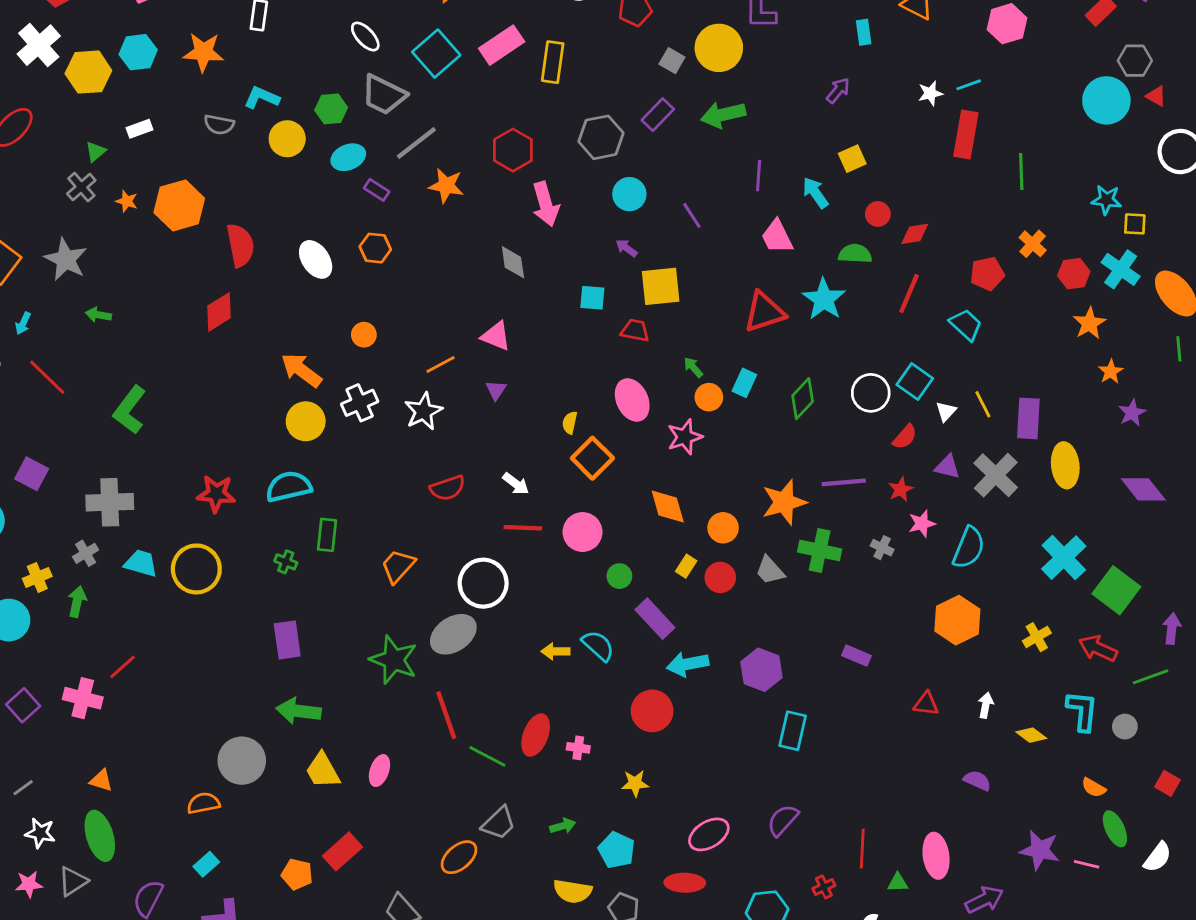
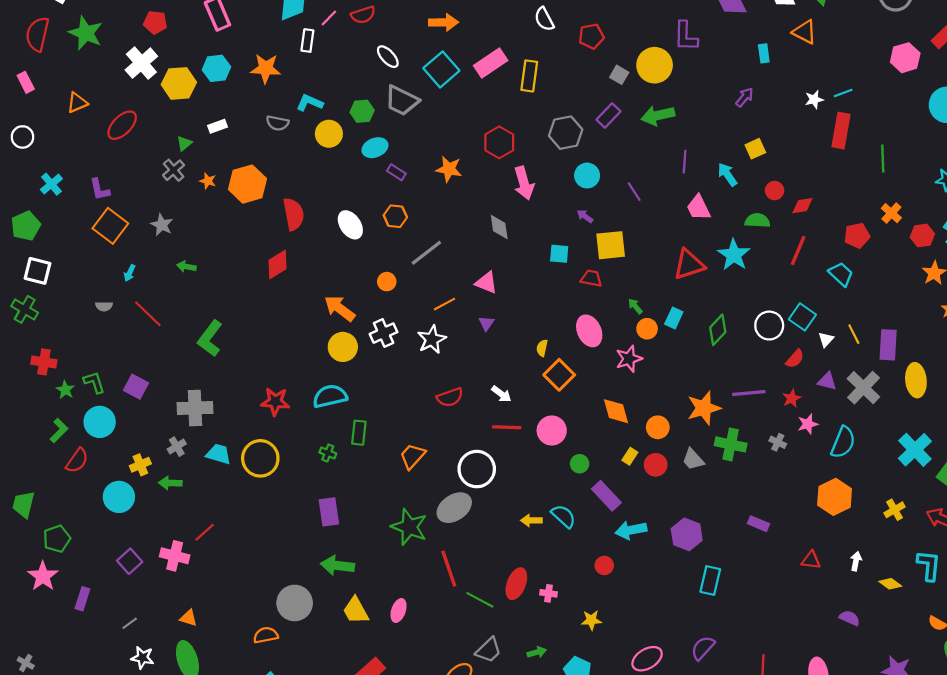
pink hexagon: (1007, 24) -> (905, 58), moved
gray line: (416, 143) -> (426, 253), moved
gray star: (66, 259) -> (162, 225), size x0.7
green arrow: (77, 602) -> (170, 483), turned -100
red circle: (652, 711) -> (604, 565), size x0.6

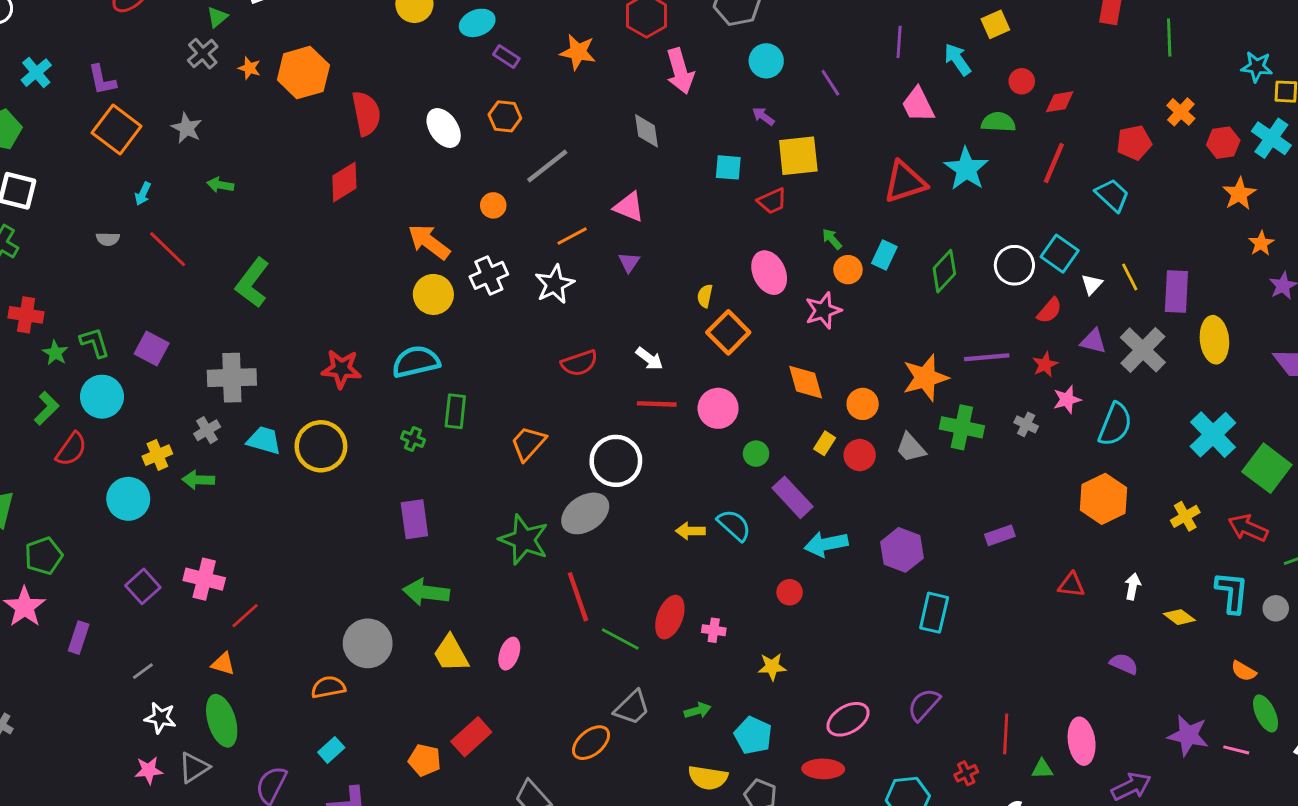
red trapezoid: (591, 278) -> (772, 201), turned 145
purple rectangle: (758, 524) -> (1000, 535), turned -42
red line: (205, 532) -> (245, 616), moved

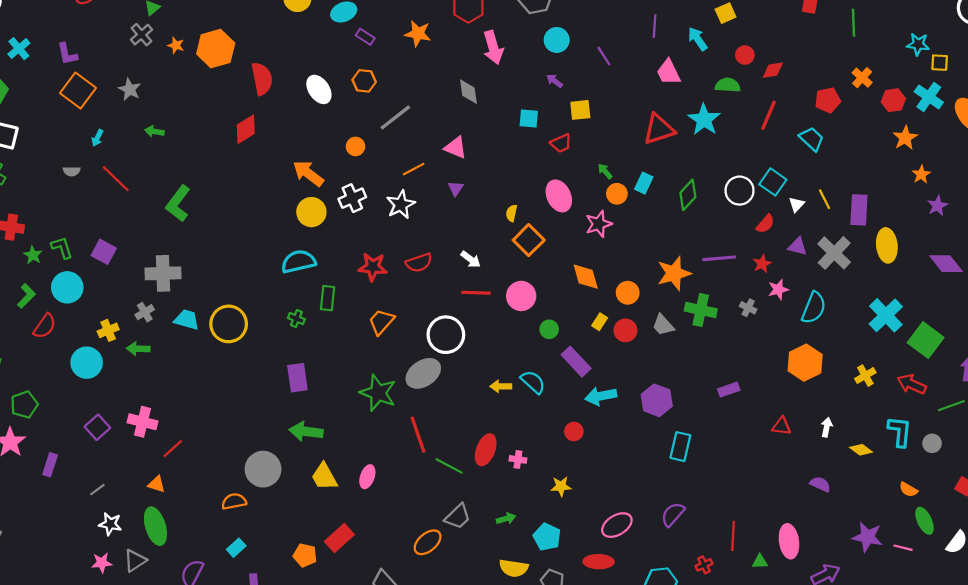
yellow square: (798, 156) -> (580, 110), size x0.7
red star: (341, 369) -> (373, 267), moved

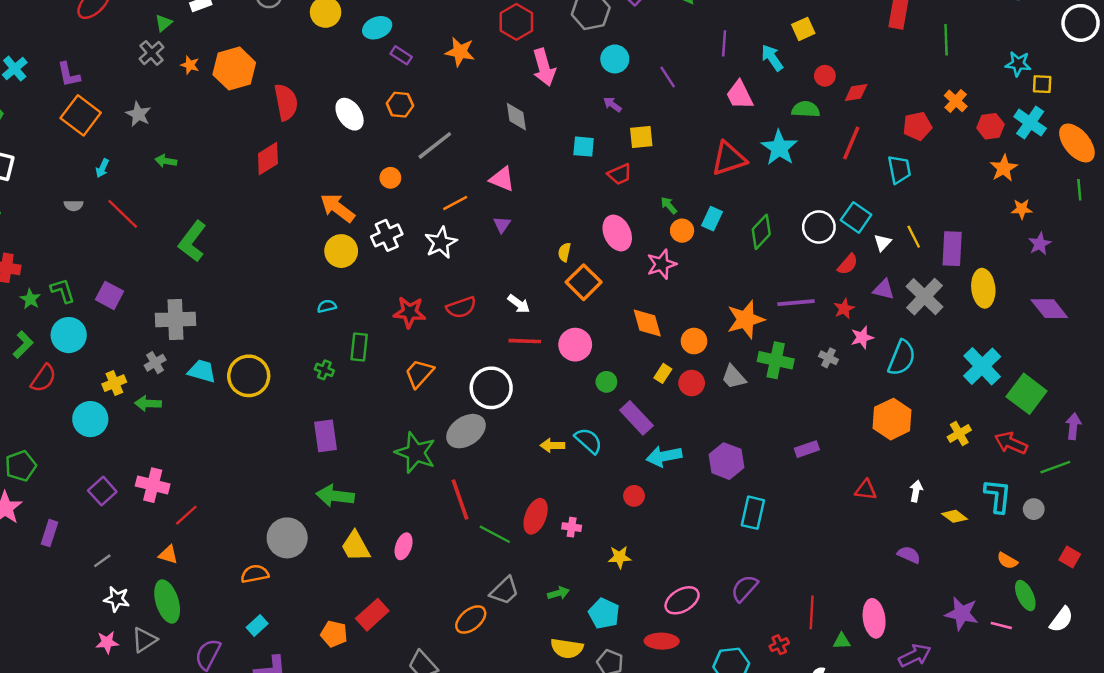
cyan trapezoid: (812, 139) -> (899, 169), turned 36
orange star: (921, 174) -> (1022, 209), turned 30
cyan semicircle: (299, 262) -> (327, 306), size x0.5

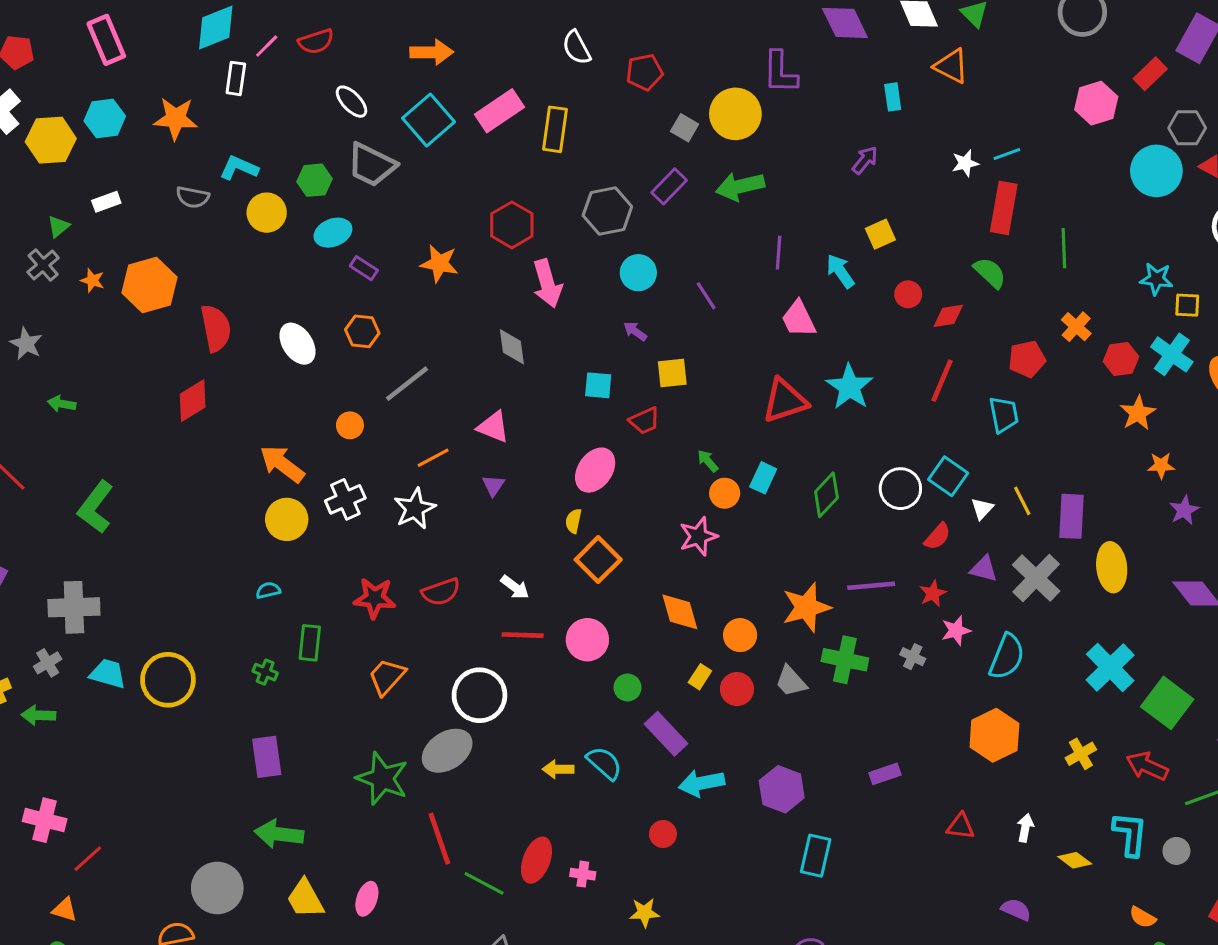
green semicircle: (806, 109) -> (990, 273), moved, turned 40
pink ellipse: (617, 233) -> (595, 470), moved, turned 60

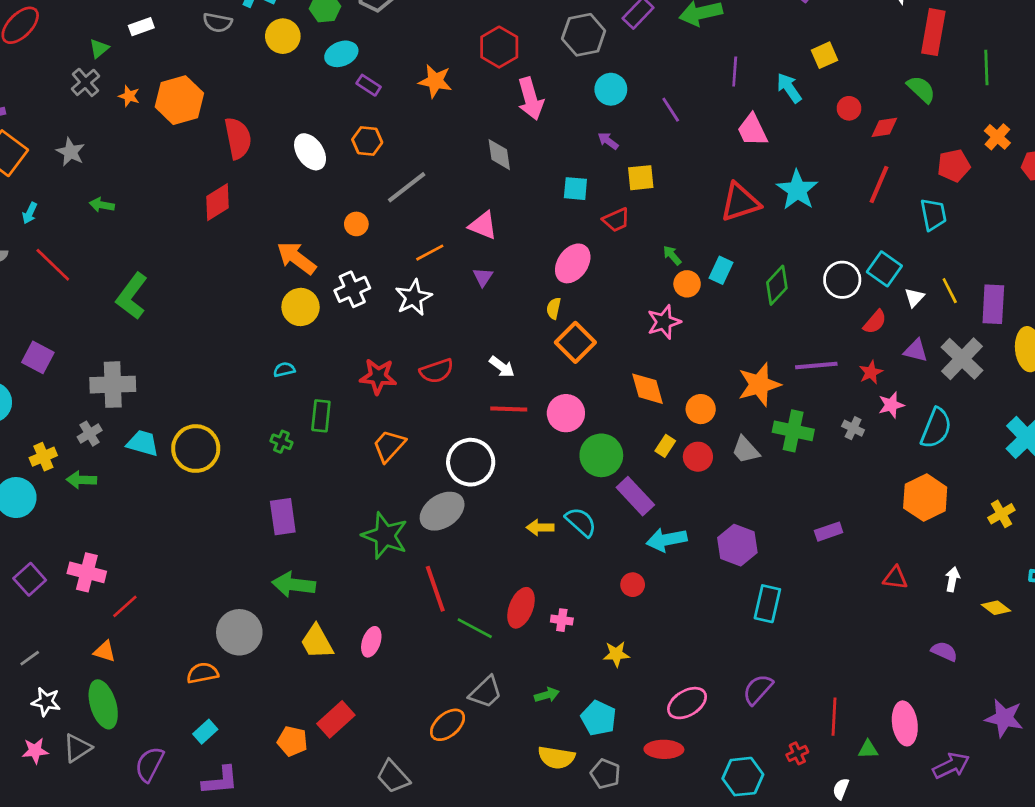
green circle: (627, 688) -> (601, 455), size x1.8

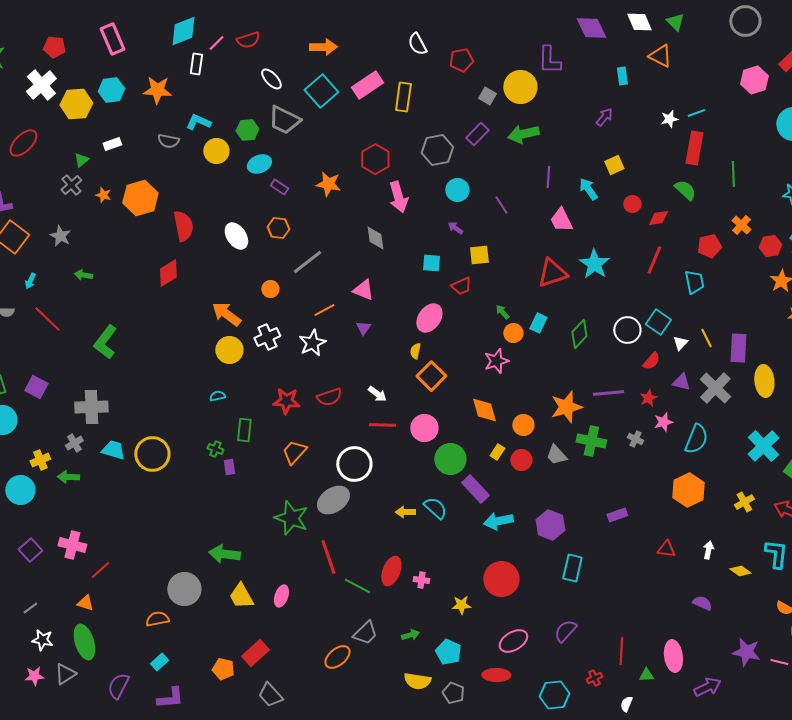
purple rectangle: (283, 517) -> (229, 467), moved, size x0.6
red circle: (633, 585) -> (501, 579), moved, size x2.0
gray trapezoid: (393, 777) -> (270, 695), moved

